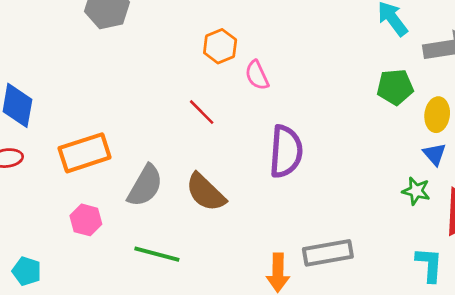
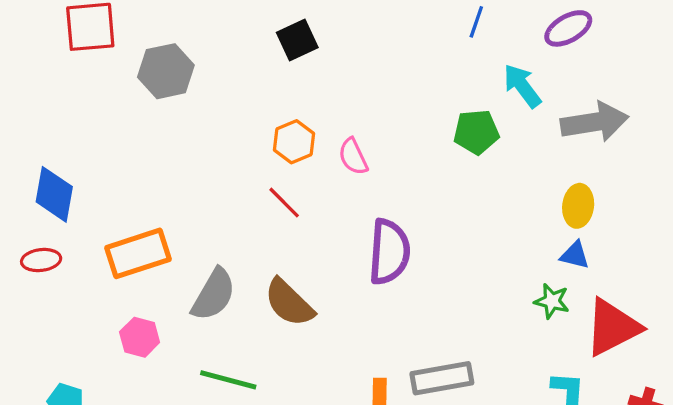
orange hexagon: (220, 46) -> (294, 142), moved
green pentagon: (395, 87) -> (476, 132), moved
blue triangle: (435, 154) -> (575, 255), turned -35

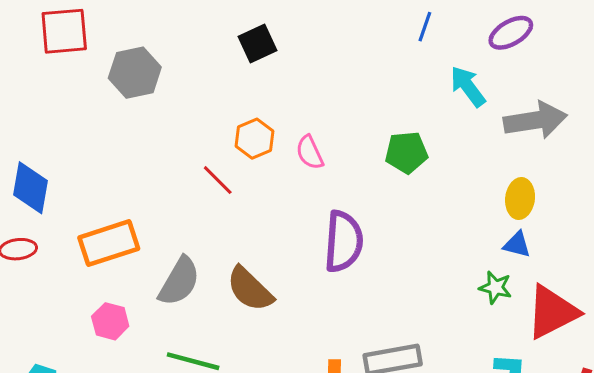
green pentagon: (476, 132) -> (406, 152), moved
red line: (284, 203) -> (218, 180), moved

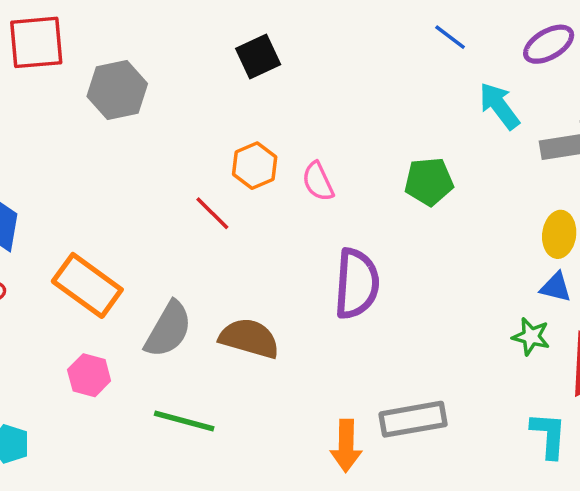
blue line: (425, 27) -> (450, 37), turned -72
orange rectangle: (109, 243) -> (87, 285), turned 54
brown semicircle: (250, 289) -> (249, 338), turned 152

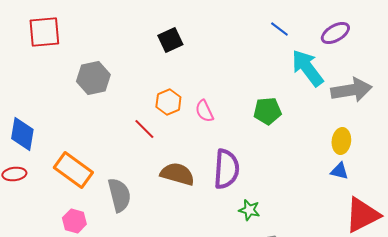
gray hexagon: (117, 90) -> (93, 78), moved
cyan arrow: (499, 106) -> (307, 68), size x1.4
gray semicircle: (168, 329) -> (119, 195), turned -44
green star: (531, 336) -> (249, 210), moved
brown semicircle: (249, 338) -> (177, 174), moved

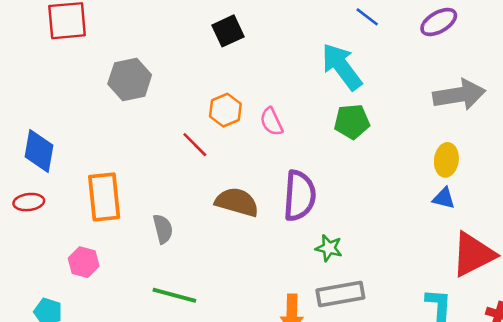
cyan arrow: (307, 68) -> (342, 67), moved
orange rectangle: (73, 170) -> (104, 197), turned 48
gray semicircle: (119, 195) -> (163, 229), size x0.7
pink hexagon: (74, 221) -> (84, 262), moved

